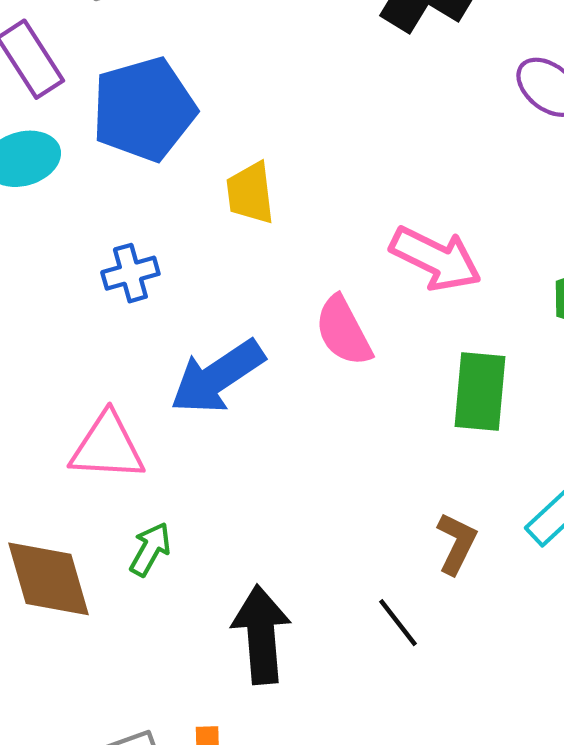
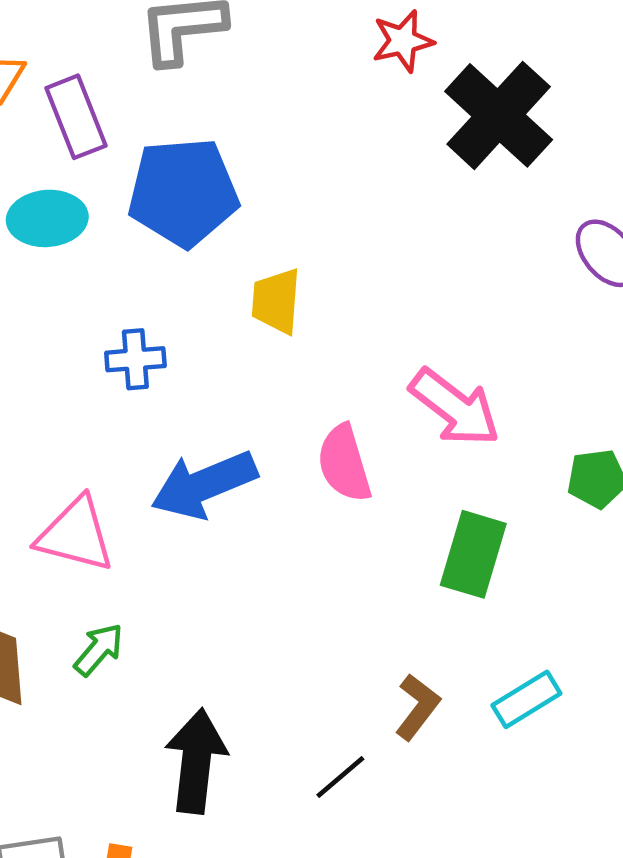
black line: (398, 623) -> (340, 777), turned 76

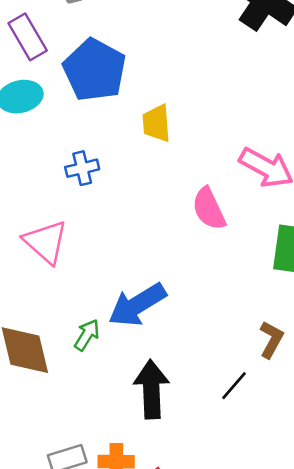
blue pentagon: (183, 192) -> (95, 70), turned -30
blue arrow: (204, 485) -> (137, 305), moved
pink triangle: (75, 535) -> (46, 242), moved, turned 36

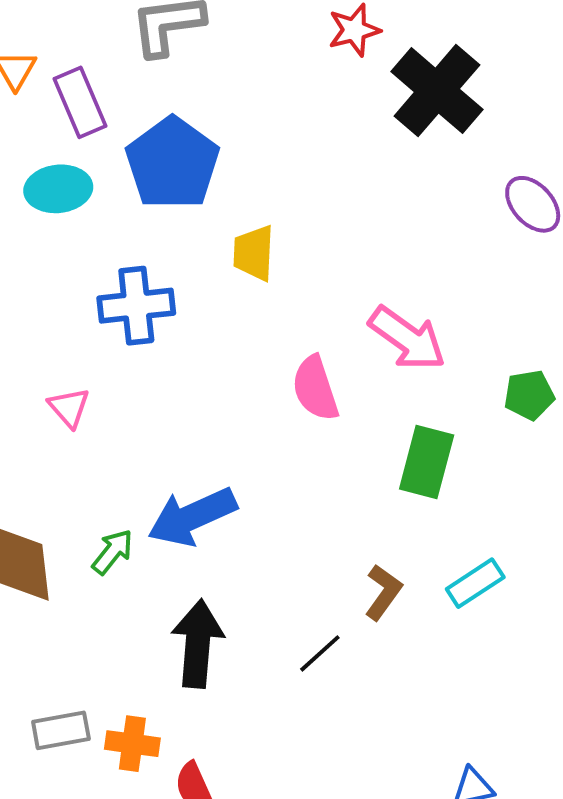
blue cross: (82, 168) -> (136, 306), size x1.5
pink triangle: (46, 242) -> (69, 407), size x0.6

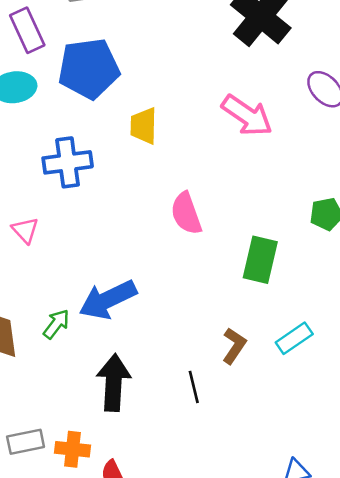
blue pentagon: (172, 163) -> (89, 69), turned 30
pink arrow: (407, 338) -> (247, 115), moved
black line: (320, 653) -> (194, 387), turned -60

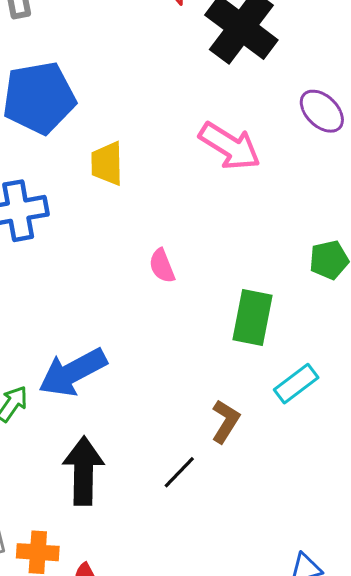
pink semicircle: (186, 213) -> (162, 266), size x0.7
cyan rectangle: (294, 338) -> (296, 384), moved
black line: (194, 387) -> (179, 472), turned 60

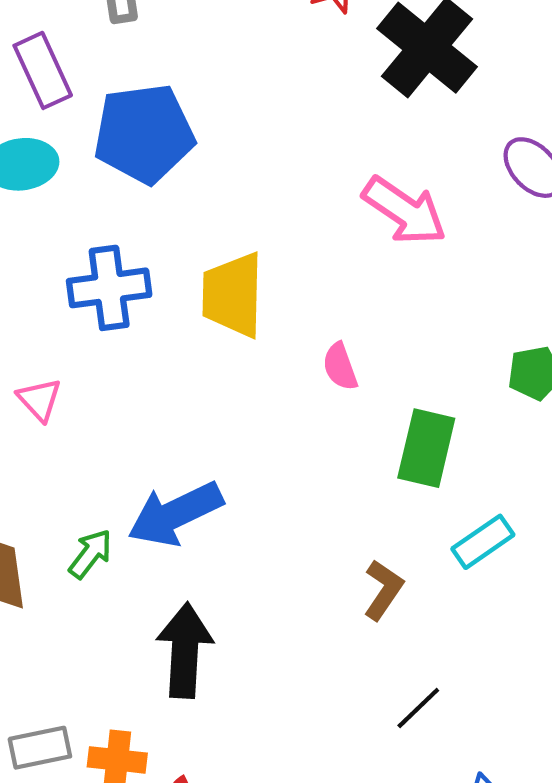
yellow trapezoid: (107, 164) -> (233, 295), moved, size x1.4
pink semicircle: (162, 266) -> (340, 367), moved
black line: (179, 472) -> (418, 708), moved

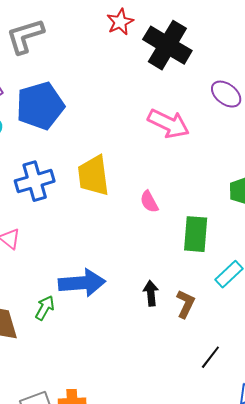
blue arrow: (175, 514) -> (82, 283), turned -150
black arrow: (185, 650) -> (151, 293), moved, size x0.6

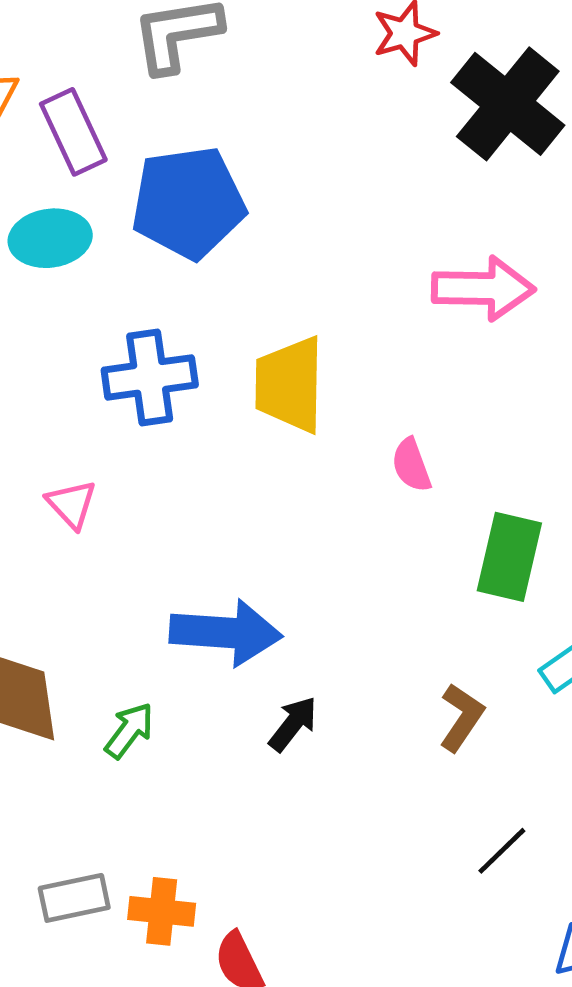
pink arrow: (168, 124) -> (483, 288), turned -33
black arrow: (151, 293) -> (293, 724), moved, turned 35
green arrow: (45, 308) -> (129, 730), moved

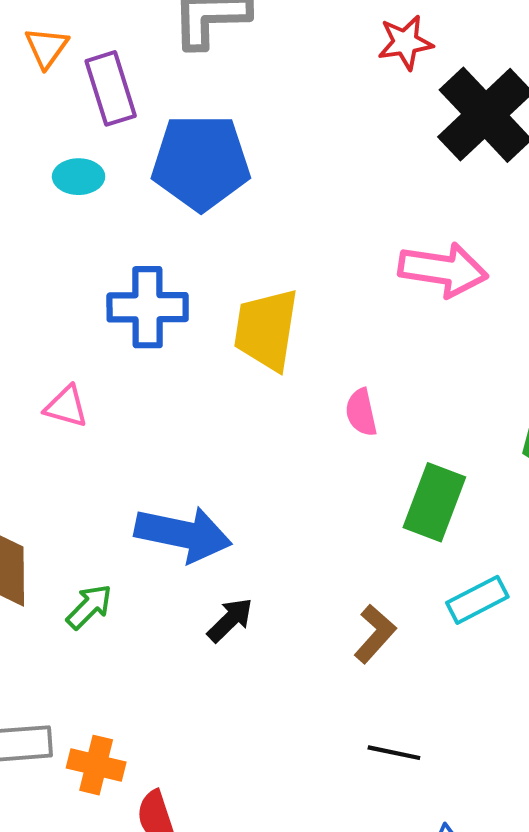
cyan ellipse: (50, 238) -> (79, 177), size x0.7
pink triangle: (72, 504) -> (66, 407), turned -39
black line: (502, 851) -> (394, 753), turned 48

